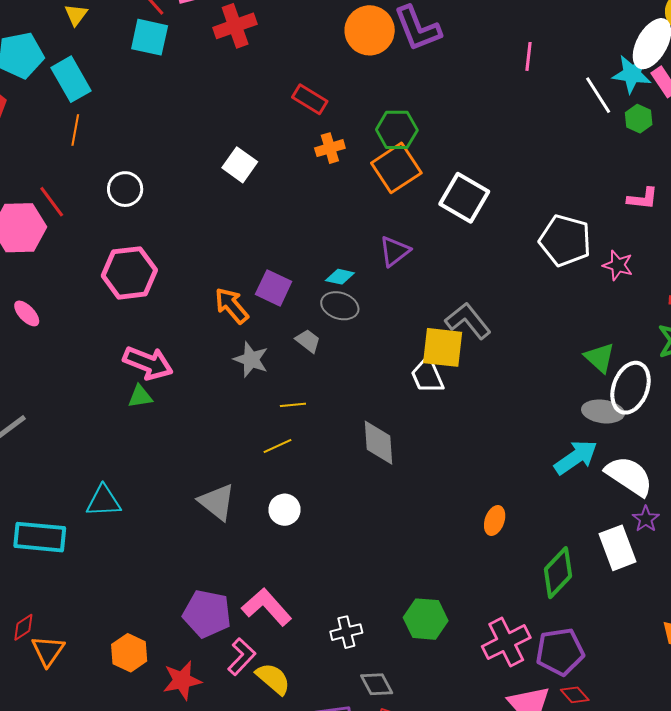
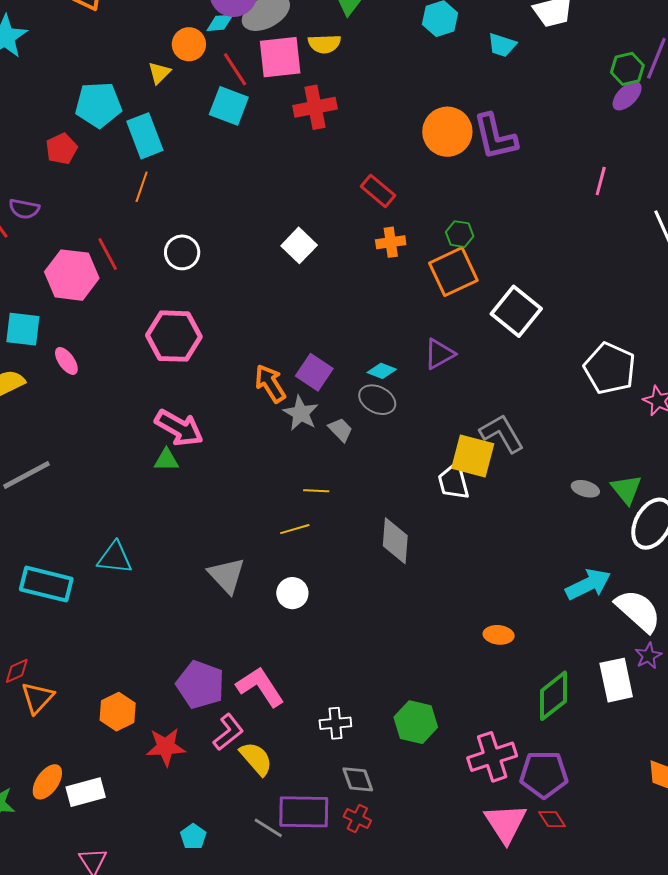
green hexagon: (397, 130) -> (460, 234), size x0.7
gray star: (251, 359) -> (301, 413), moved
gray ellipse: (603, 411) -> (585, 489), moved, size x0.7
orange ellipse: (495, 520) -> (499, 635), turned 68

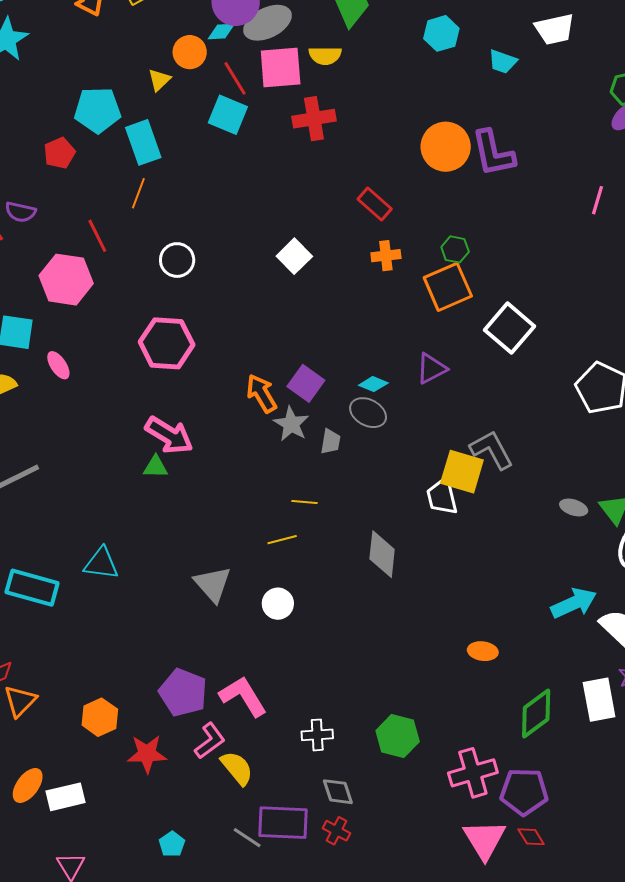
red line: (108, 254) -> (97, 236), moved
gray trapezoid: (341, 430) -> (331, 442), turned 52

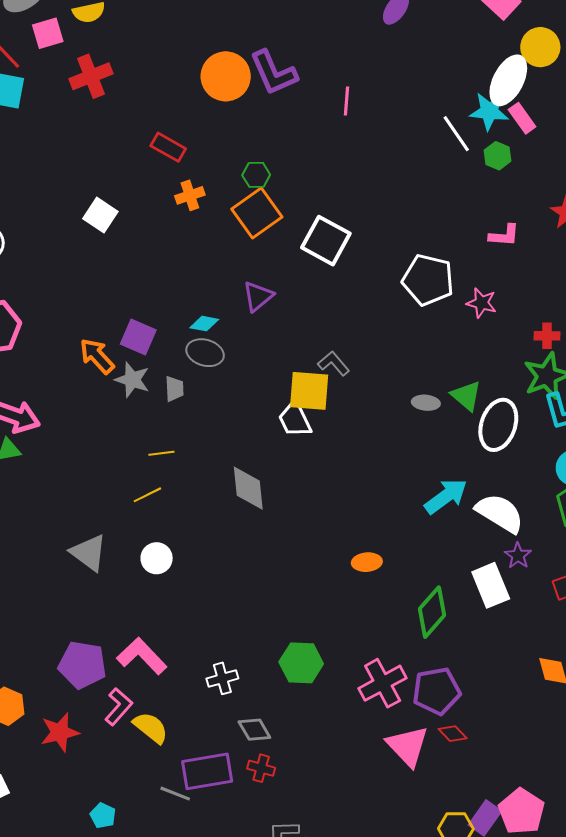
pink square: (281, 67) -> (48, 33), size x0.7
pink line: (598, 200) -> (347, 101), moved
gray L-shape: (492, 450) -> (334, 363), size x0.7

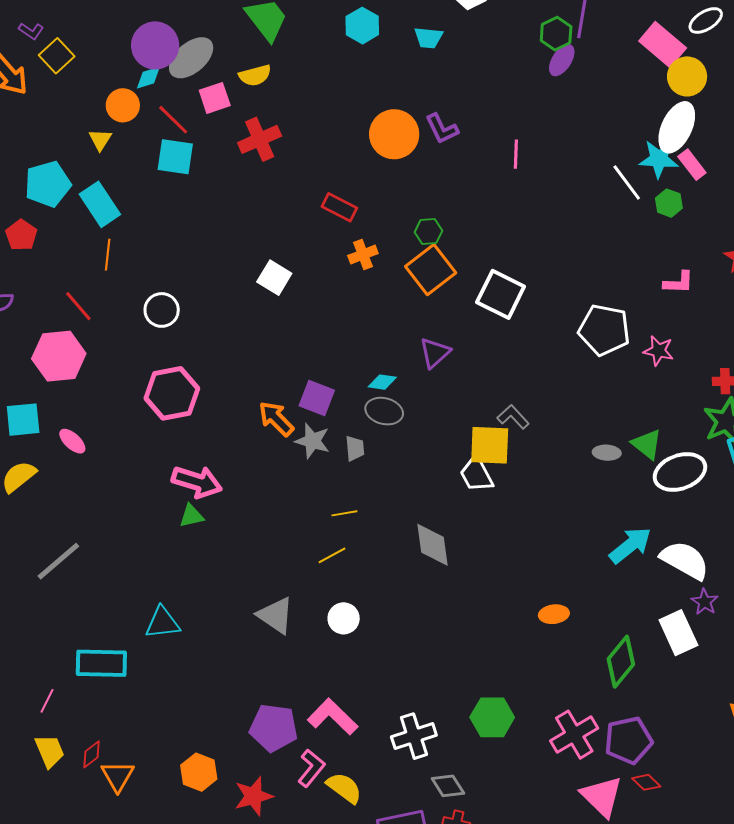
yellow circle: (540, 47) -> (687, 76), moved
purple L-shape: (274, 73) -> (442, 129), size x0.7
white ellipse: (498, 425) -> (680, 472), turned 54
white cross: (222, 678) -> (414, 736), size x1.4

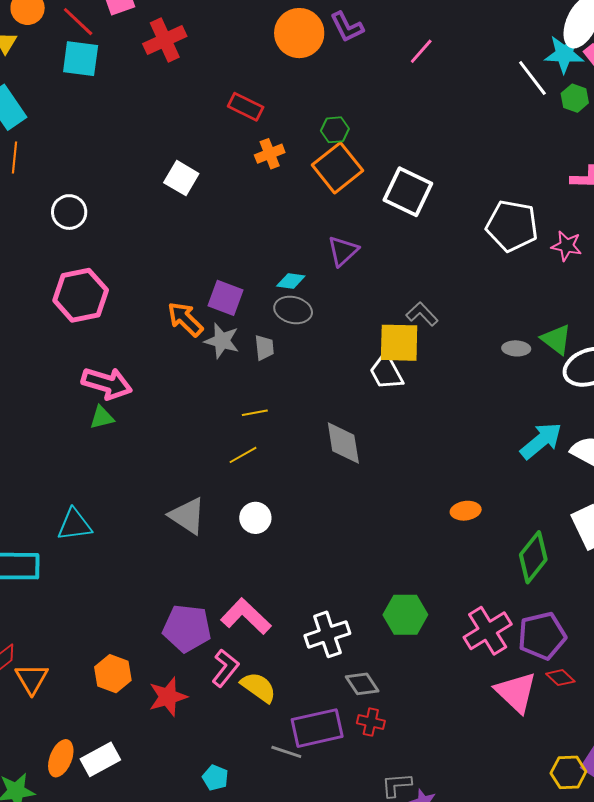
pink line: (516, 154) -> (421, 51), turned 40

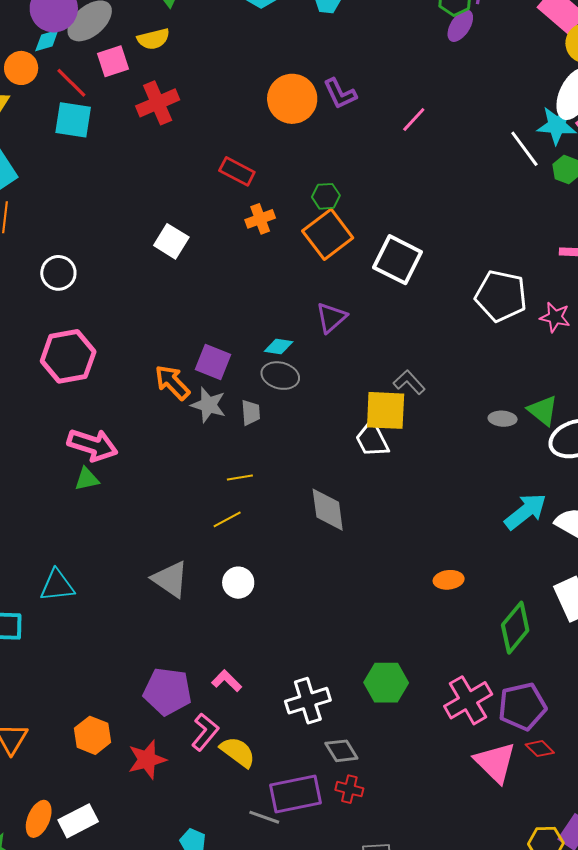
pink L-shape: (246, 616) -> (227, 681), size x0.6

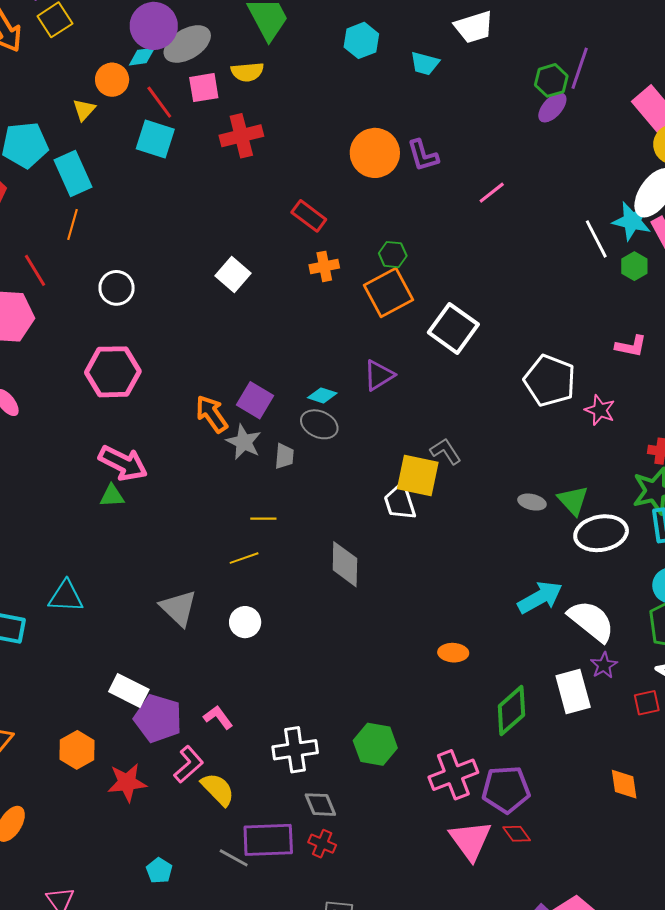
white rectangle: (78, 821) -> (129, 690), moved, turned 45

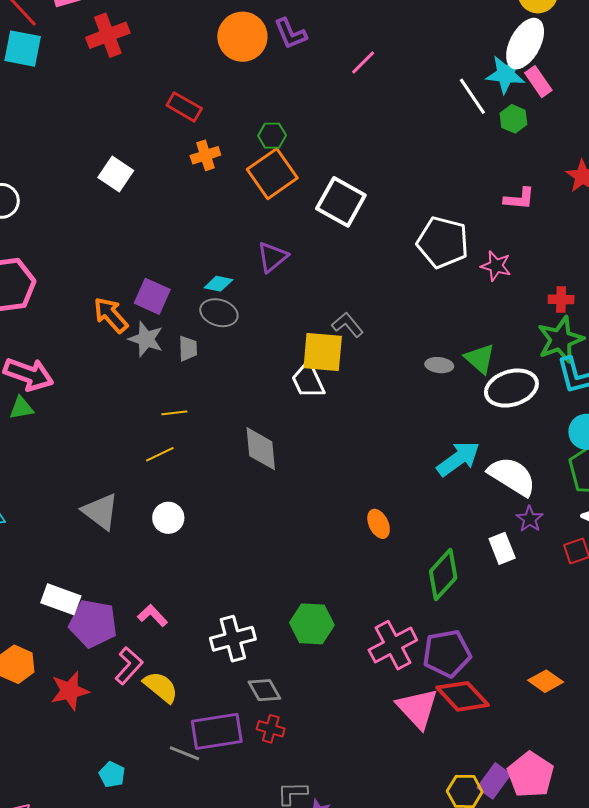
orange ellipse: (453, 653) -> (379, 524), turned 68
white rectangle: (573, 691) -> (502, 548), size x0.7
orange diamond: (624, 784) -> (546, 681), moved, turned -40
red diamond: (517, 834) -> (463, 696), size x1.8

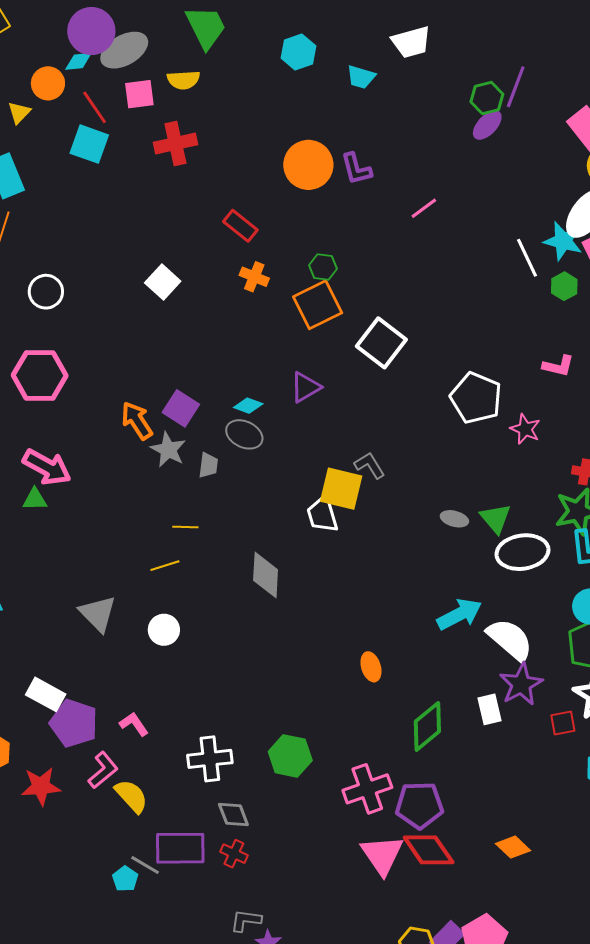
orange cross: (205, 155) -> (254, 277), turned 32
purple star: (530, 519) -> (521, 684), size x1.6
cyan pentagon: (112, 775) -> (125, 879), moved

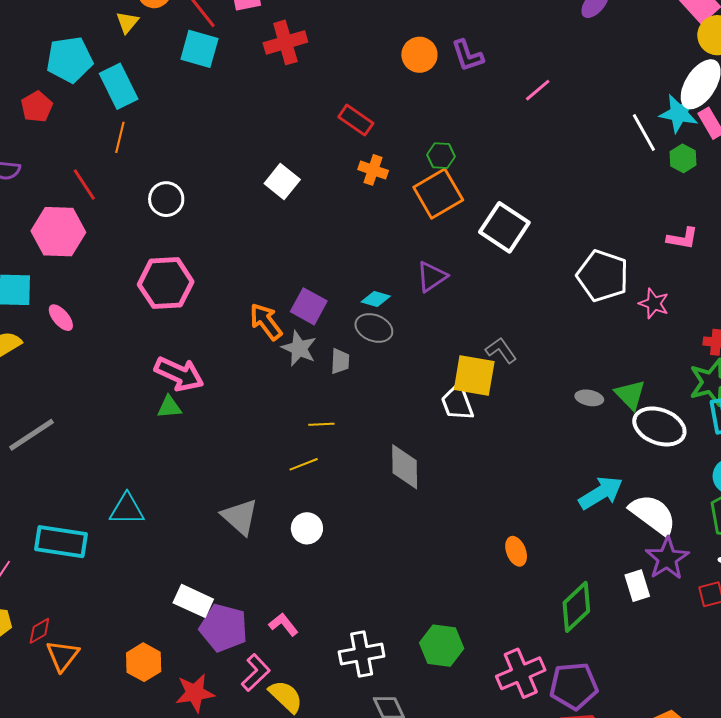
orange circle: (308, 165) -> (419, 55), size x0.7
white ellipse: (522, 552) -> (659, 426), turned 33

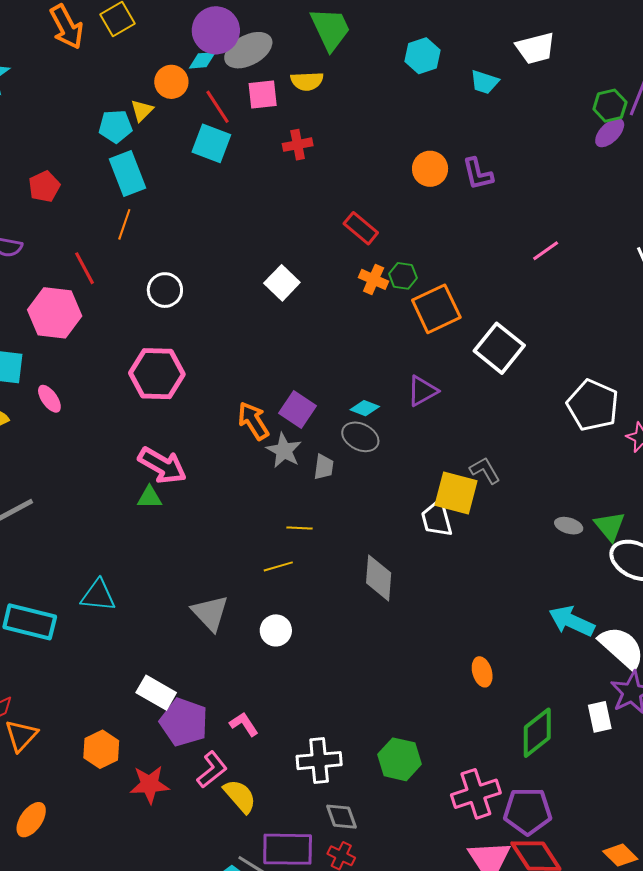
red cross: (285, 42) -> (298, 145), size x0.7
cyan pentagon: (69, 60) -> (115, 126), moved, size x0.7
pink line: (538, 90) -> (546, 251), moved
green hexagon: (441, 156) -> (403, 276), moved
cyan arrow: (601, 493) -> (572, 621), turned -129

